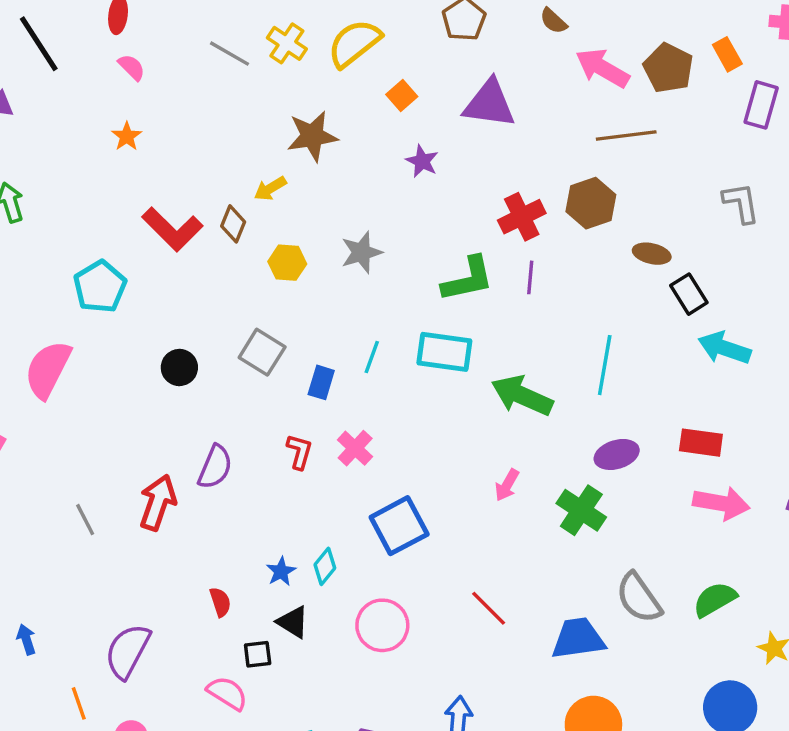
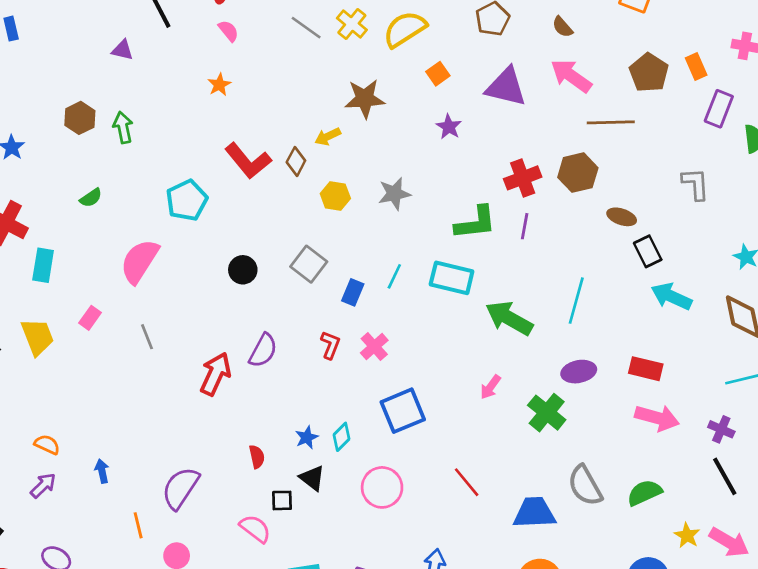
pink arrow: (602, 68) -> (571, 76), moved
gray line: (85, 520) -> (147, 337), moved

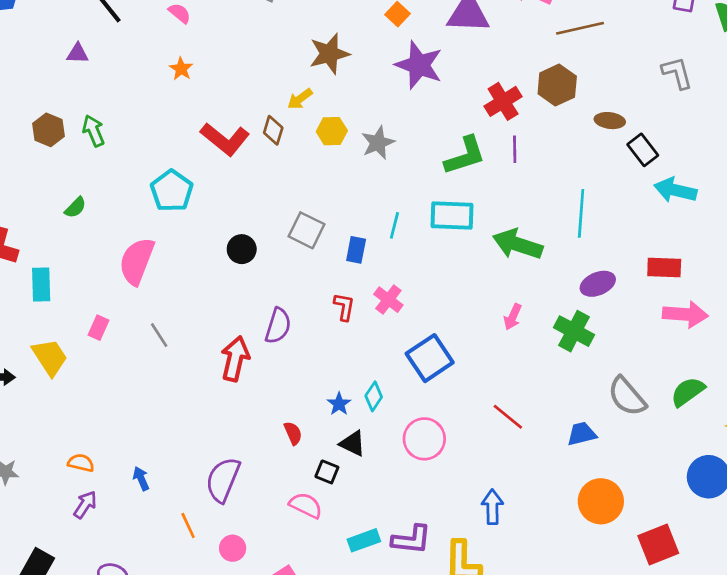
purple star: (449, 127) -> (419, 65), size x1.8
yellow hexagon: (335, 196) -> (332, 131), moved
black square: (282, 500) -> (327, 472), turned 35
blue trapezoid: (534, 513) -> (582, 434), size x0.7

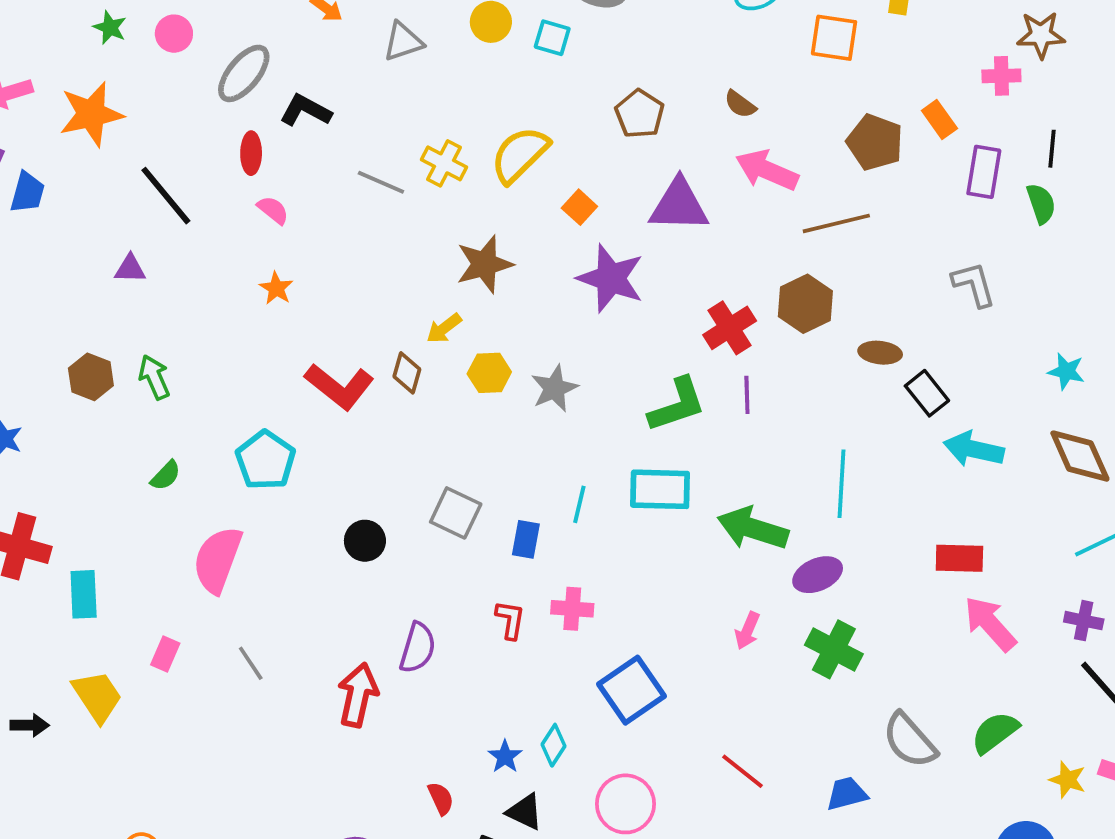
green semicircle: (75, 207) -> (166, 476), moved
purple ellipse: (598, 284) -> (818, 575), moved
pink cross: (388, 300) -> (572, 609), turned -32
pink arrow: (685, 314) -> (990, 624), turned -135

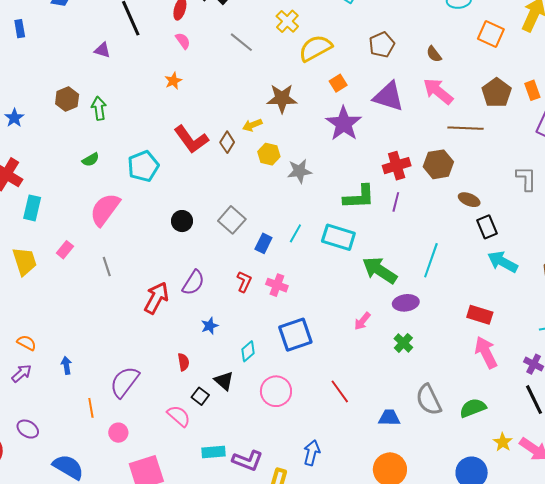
yellow cross: (444, 163) -> (287, 21), moved
green cross: (834, 649) -> (403, 343), size x0.7
blue star: (505, 757) -> (210, 326), moved

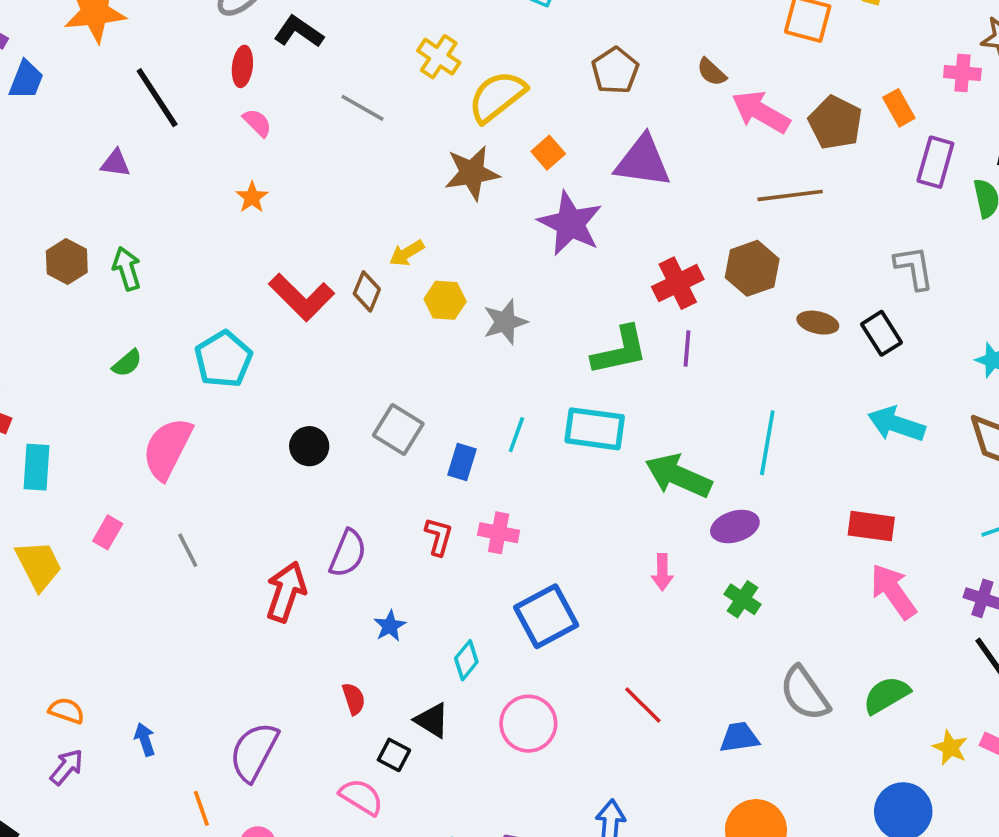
pink arrow: (438, 91) -> (761, 112), moved
brown star: (282, 98) -> (472, 173), moved
black rectangle: (487, 227) -> (882, 333), moved
pink arrow: (362, 321) -> (662, 572), turned -30

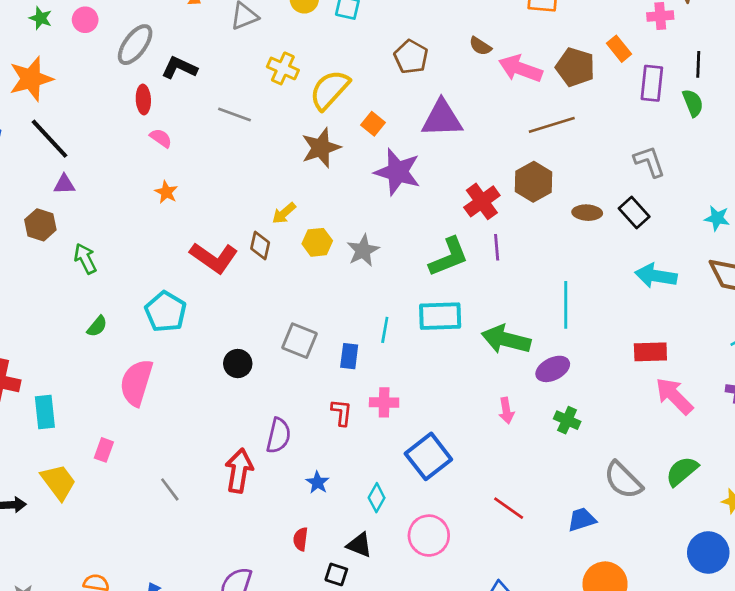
black line: (157, 98) -> (50, 139), moved
brown hexagon: (67, 262) -> (40, 225), moved
gray line: (188, 550) -> (170, 489), moved
red semicircle: (354, 699) -> (301, 539), turned -145

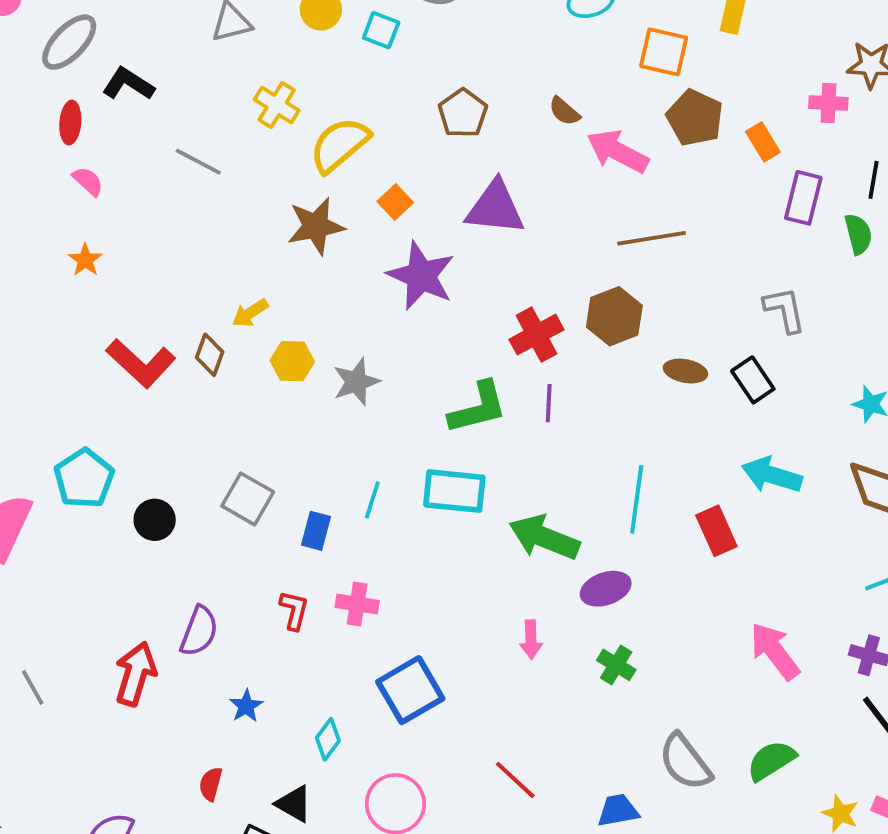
brown pentagon: (575, 67) -> (695, 118), moved
cyan pentagon: (166, 312) -> (84, 478), moved
red rectangle: (650, 352) -> (716, 531), moved, turned 60

